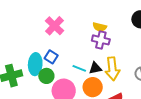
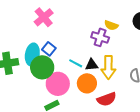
pink cross: (55, 26) -> (44, 17), moved
yellow semicircle: (100, 27) -> (111, 25), moved
green circle: (46, 76) -> (42, 67), size x1.5

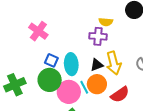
cyan ellipse: (32, 54) -> (71, 64), moved
cyan line: (76, 63) -> (84, 87), moved, turned 48

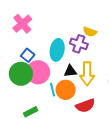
cyan ellipse: (71, 64) -> (57, 50), moved
pink circle: (69, 92) -> (38, 72), moved

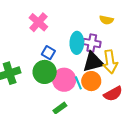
purple cross: (79, 44) -> (92, 43), moved
black triangle: (70, 71) -> (93, 62), size x1.6
pink circle: (38, 72) -> (64, 80), moved

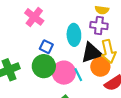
purple cross: (92, 43) -> (99, 25), moved
orange circle: (91, 81) -> (100, 67), moved

